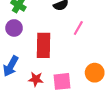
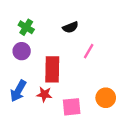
red star: (36, 79) -> (44, 94), moved

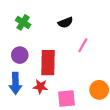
purple circle: (22, 51) -> (20, 55), moved
blue arrow: (18, 91) -> (15, 83), turned -30

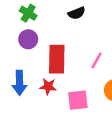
pink line: (83, 45) -> (97, 60), moved
purple circle: (20, 55) -> (28, 39), moved

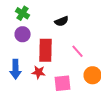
black semicircle: (77, 13) -> (62, 21), moved
pink line: (97, 60) -> (78, 51), turned -72

